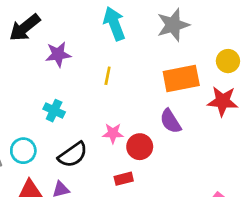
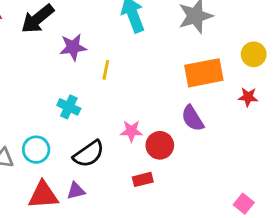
yellow line: (108, 76) -> (106, 70), moved
red star: (223, 101) -> (248, 97), size x0.6

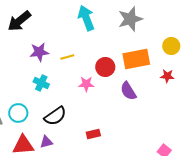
purple star: (73, 47) -> (39, 52), moved
yellow line: (106, 70) -> (67, 57), turned 64
pink star: (131, 131) -> (86, 84), moved
red circle: (160, 145) -> (105, 67), moved

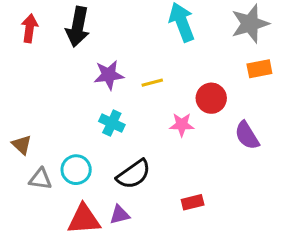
black arrow: (19, 21) -> (78, 27), turned -40
orange rectangle: (136, 59) -> (259, 69), moved, size x0.6

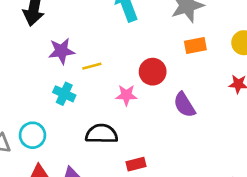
yellow line: (152, 83) -> (92, 66), moved
black semicircle: (134, 174) -> (102, 134), moved, turned -144

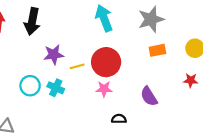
red circle: (153, 72) -> (106, 62), moved, size x1.4
black semicircle: (102, 134) -> (119, 119), moved, size x0.6
cyan circle: (32, 135) -> (30, 86), moved

